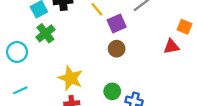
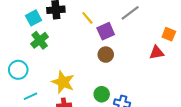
cyan circle: (17, 52) -> (18, 70), moved
cyan line: (20, 90) -> (30, 96), moved

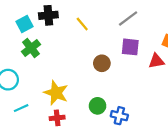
purple square: (106, 31) -> (130, 47), moved, turned 30

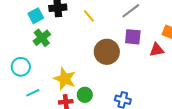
brown circle: (102, 63) -> (107, 52), size x1.6
green circle: (98, 106) -> (85, 95), moved

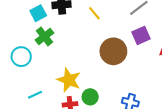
purple square: (133, 37) -> (141, 35), turned -30
cyan circle: (21, 67) -> (21, 57), moved

